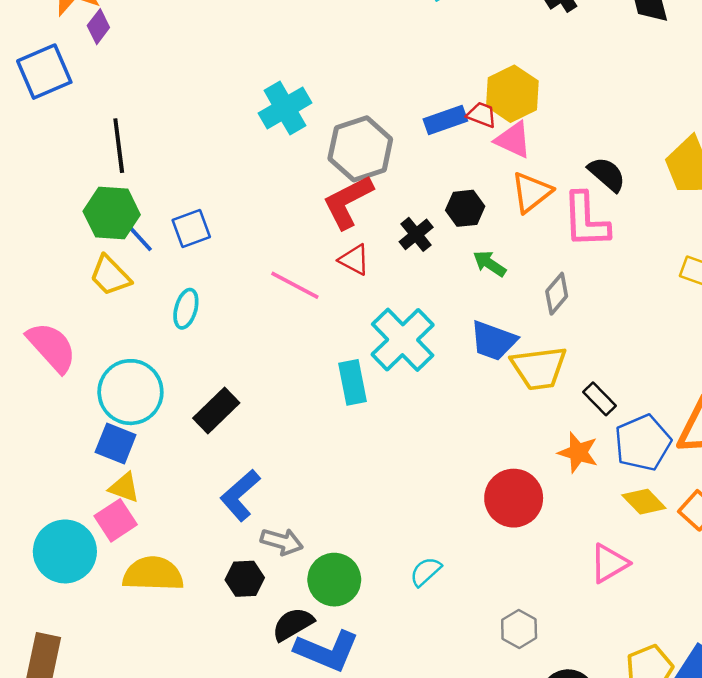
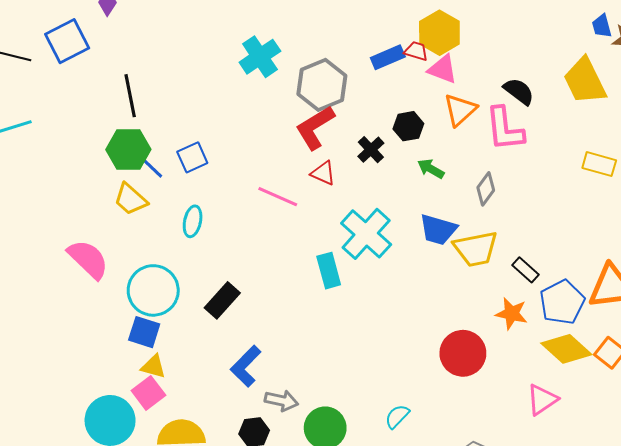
yellow diamond: (644, 502) -> (566, 349), size x1.4

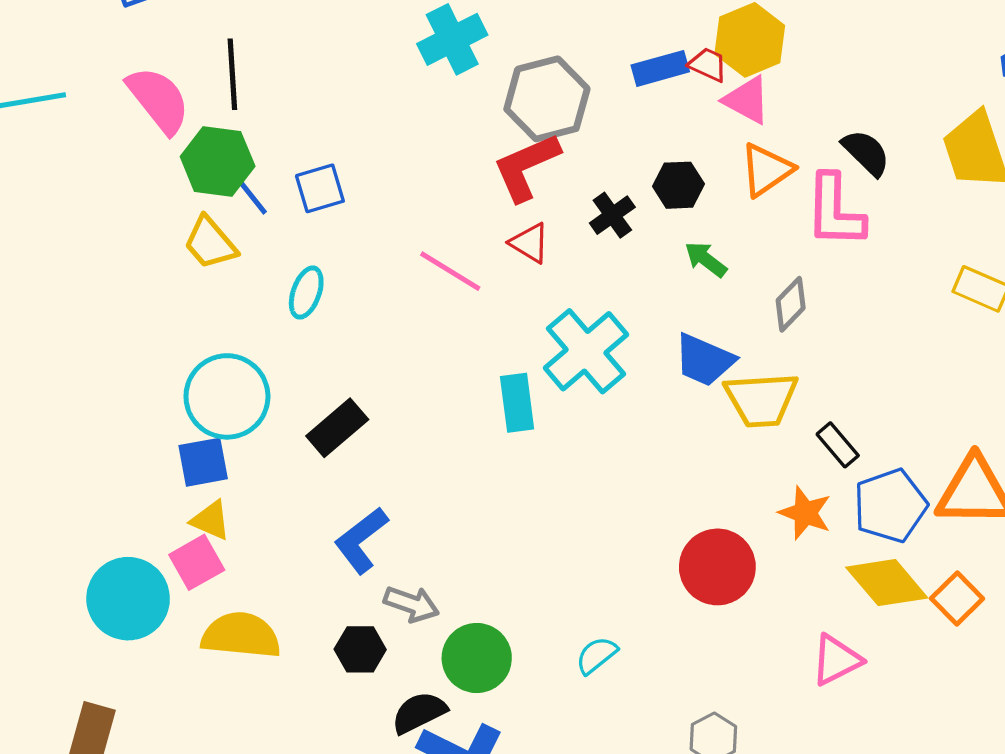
pink semicircle: (88, 259) -> (158, 100), moved
blue square: (144, 332) -> (203, 462), turned -36

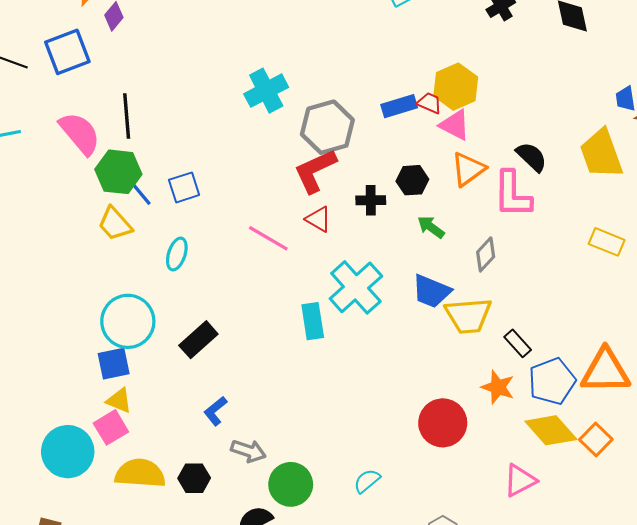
black cross: (612, 215) -> (371, 200), turned 36
blue L-shape: (361, 540) -> (215, 411), size x0.7
black hexagon: (360, 649) -> (194, 478), moved

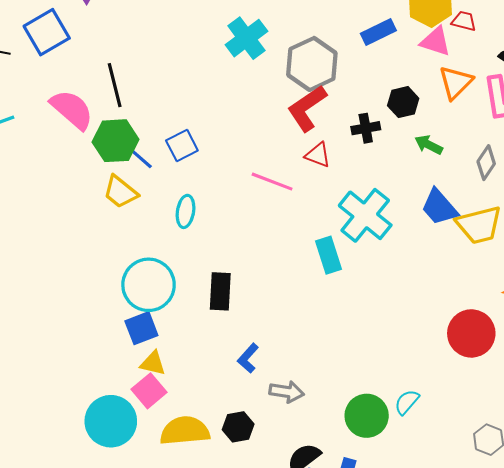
red trapezoid: (429, 103) -> (464, 21), moved
blue trapezoid: (431, 291) -> (439, 207), turned 36
black rectangle: (198, 340) -> (220, 291), turned -36
green circle: (291, 484) -> (367, 416), moved

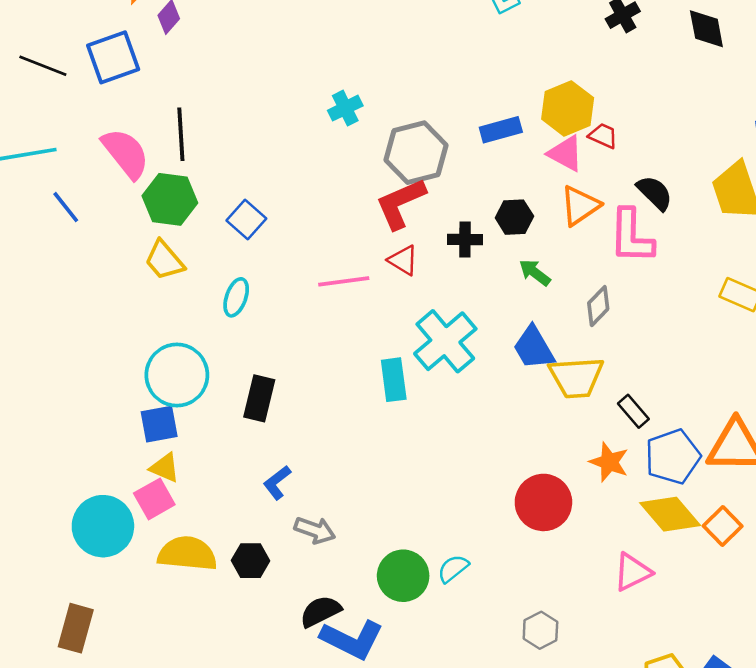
cyan cross: (246, 38) -> (345, 108), size x0.7
blue square: (182, 146) -> (246, 219), turned -32
blue line: (140, 157) -> (66, 207), moved
pink line: (272, 182) -> (344, 281), turned -39

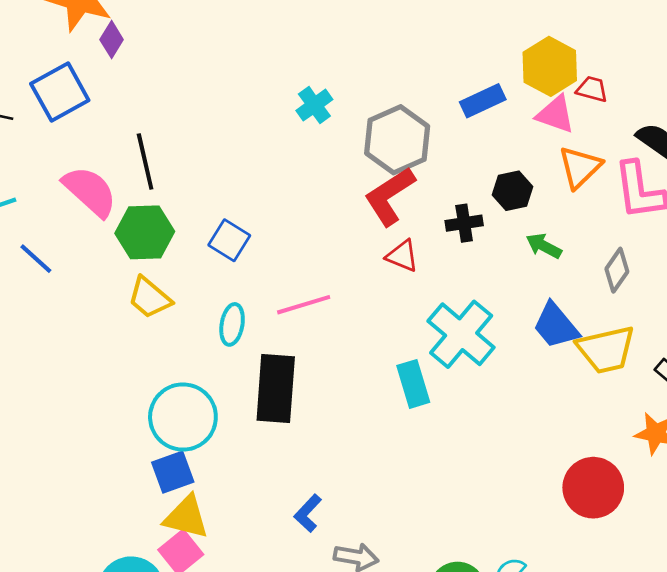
pink line: (344, 281) -> (304, 305), moved
black rectangle: (259, 398) -> (276, 389), moved, size x1.4
yellow triangle: (165, 468) -> (186, 517), size x1.4

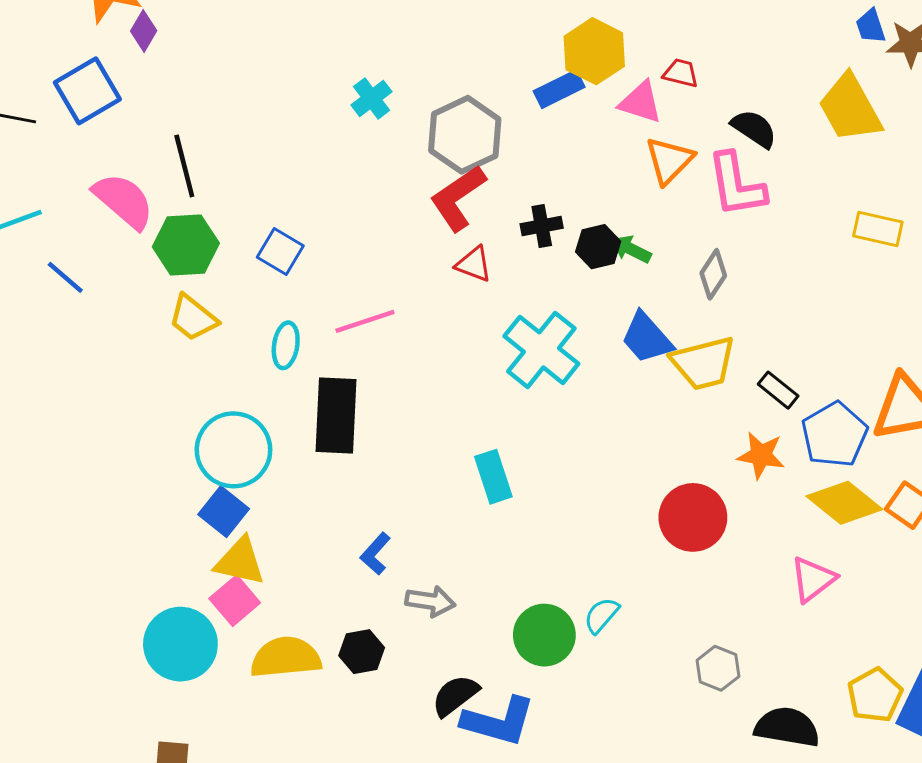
yellow hexagon: (550, 66) -> (594, 51), moved
black hexagon: (512, 191) -> (598, 247), moved
cyan rectangle: (413, 384) -> (493, 477), moved
blue square: (173, 472) -> (224, 512), turned -30

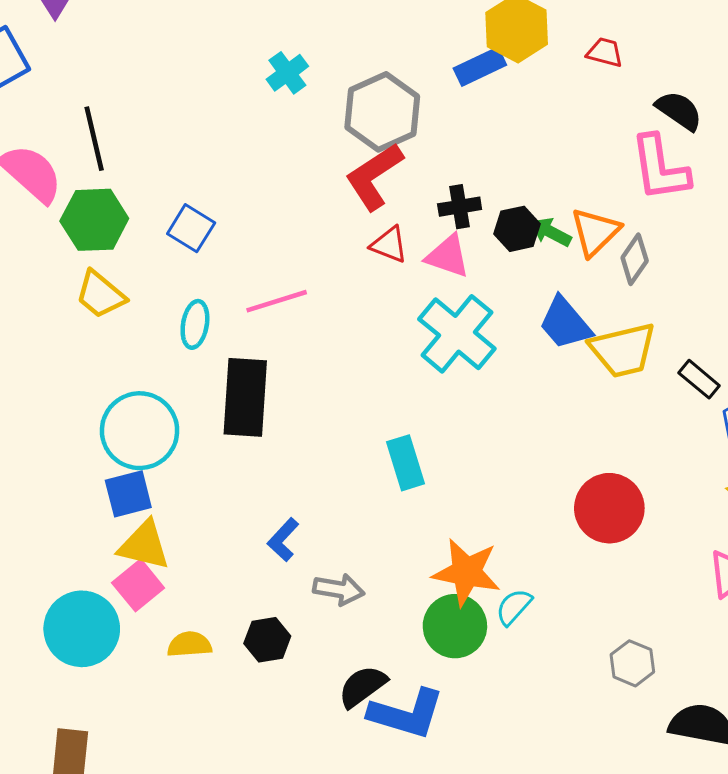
pink triangle: (641, 102) -> (448, 256), moved
orange triangle: (669, 160) -> (595, 232), moved
orange star: (761, 455) -> (467, 572), moved, size x1.4
blue square: (224, 512) -> (128, 494), turned 36
yellow semicircle: (286, 657) -> (189, 644), size x0.6

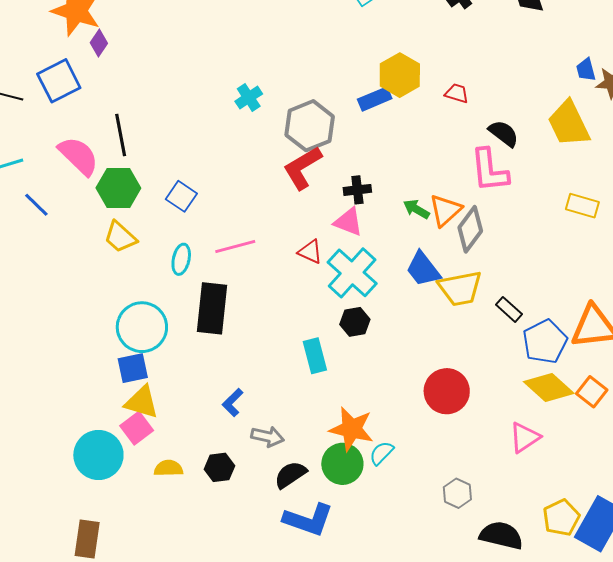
black hexagon: (517, 229) -> (355, 322), moved
red triangle: (389, 245) -> (310, 252), moved
gray diamond: (635, 259) -> (470, 229), size x1.4
black semicircle: (363, 686) -> (290, 475), moved

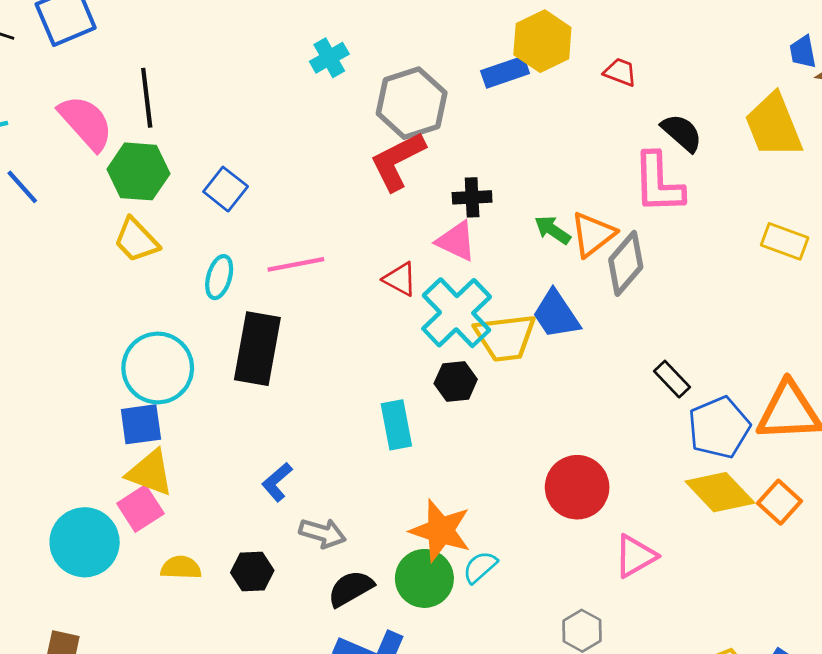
yellow trapezoid: (460, 288) -> (505, 337), moved
pink triangle: (525, 437) -> (635, 556), moved

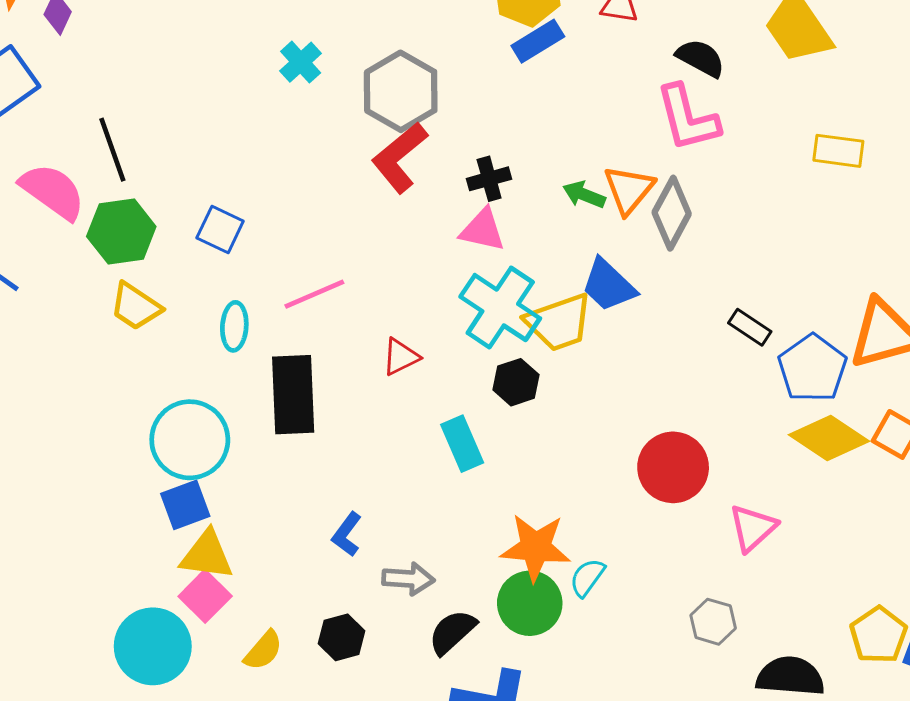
blue rectangle: (505, 72) -> (538, 41), moved
red triangle: (400, 279) -> (401, 357), moved, turned -42
yellow semicircle: (181, 568) -> (263, 650), turned 141

